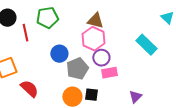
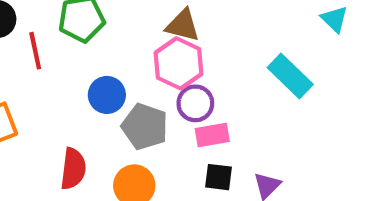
gray pentagon: (77, 69) -> (145, 127), turned -30
red semicircle: (29, 89) -> (73, 169), moved, turned 54
black square: (91, 95) -> (219, 177), moved

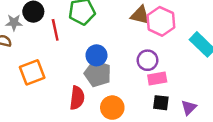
pink hexagon: (178, 63) -> (161, 21), moved
gray pentagon: (145, 127) -> (98, 74), moved

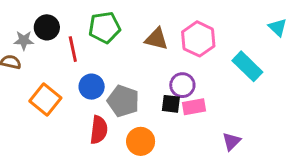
brown triangle: (140, 15) -> (156, 39), moved
blue circle: (96, 55) -> (92, 87), moved
orange square: (32, 72) -> (45, 100), turned -30
black square: (161, 103) -> (171, 104), moved

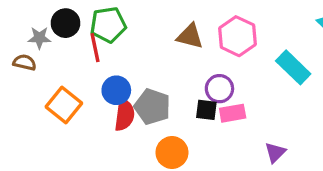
green pentagon: (105, 27) -> (108, 25), moved
red semicircle: (99, 130) -> (124, 115), moved

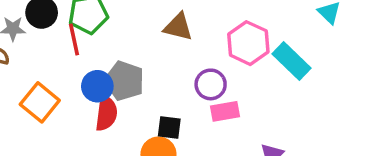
pink hexagon: (237, 36) -> (248, 43), moved
gray pentagon: (152, 107) -> (124, 81), moved
black square: (206, 110) -> (169, 128), moved

